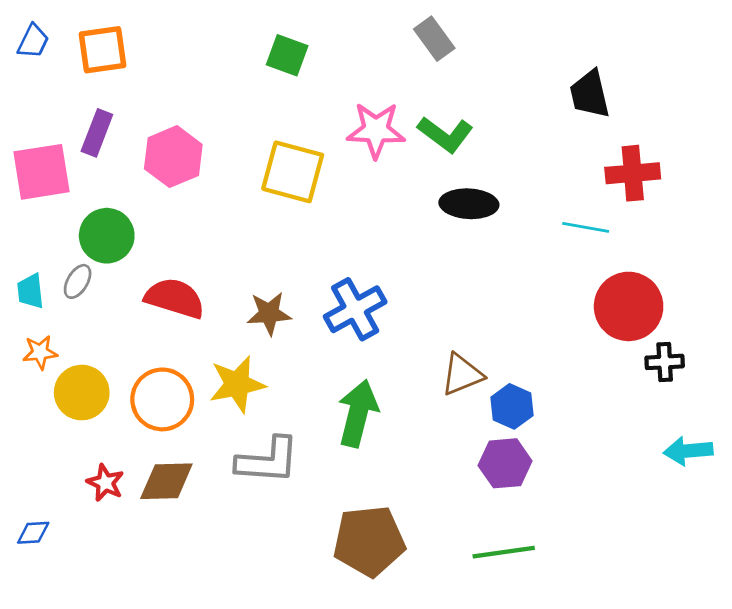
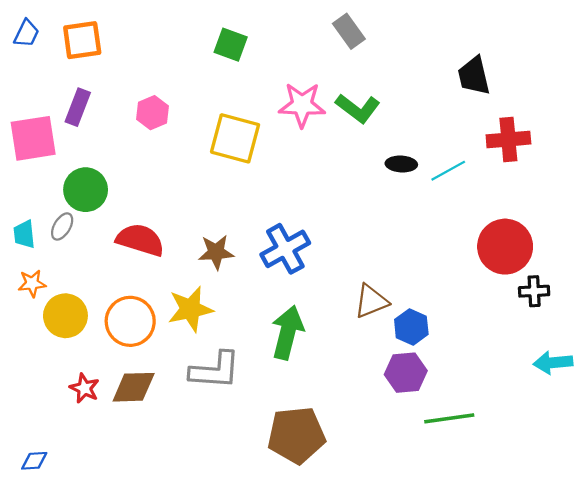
pink hexagon: (173, 157) -> (152, 113), moved, size x0.7
black ellipse: (469, 204) -> (401, 164), moved, size x0.7
cyan line: (586, 227) -> (448, 171), moved, turned -39
blue diamond: (33, 533) -> (34, 461), moved
green line: (504, 552) -> (449, 418), moved

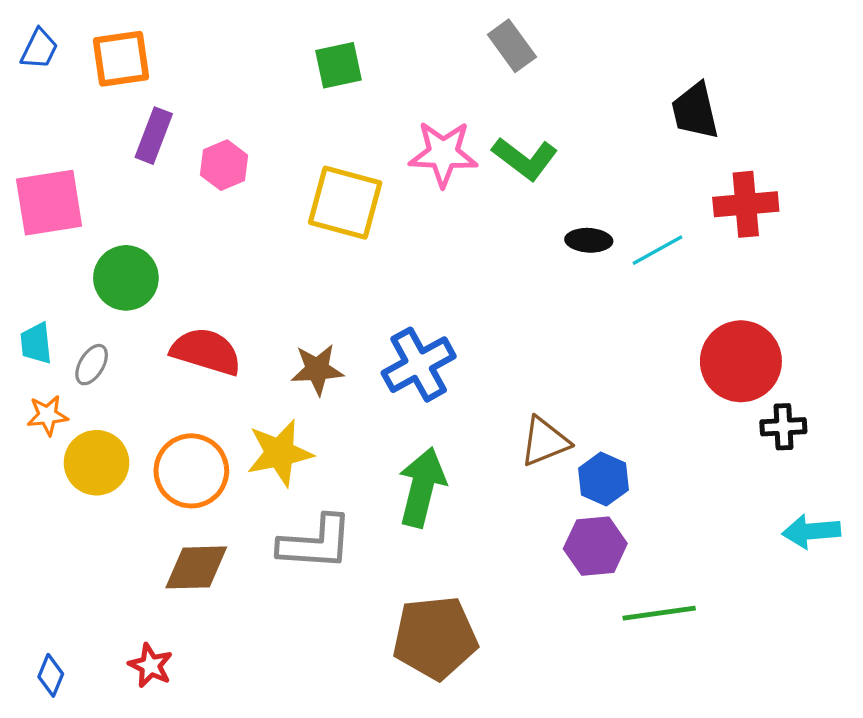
green square: (231, 45) -> (339, 65), turned -32
purple rectangle: (78, 107) -> (154, 136), moved
gray ellipse: (62, 226) -> (92, 365), moved
red star: (84, 388) -> (150, 666), moved
blue diamond: (34, 461) -> (51, 675), turned -64

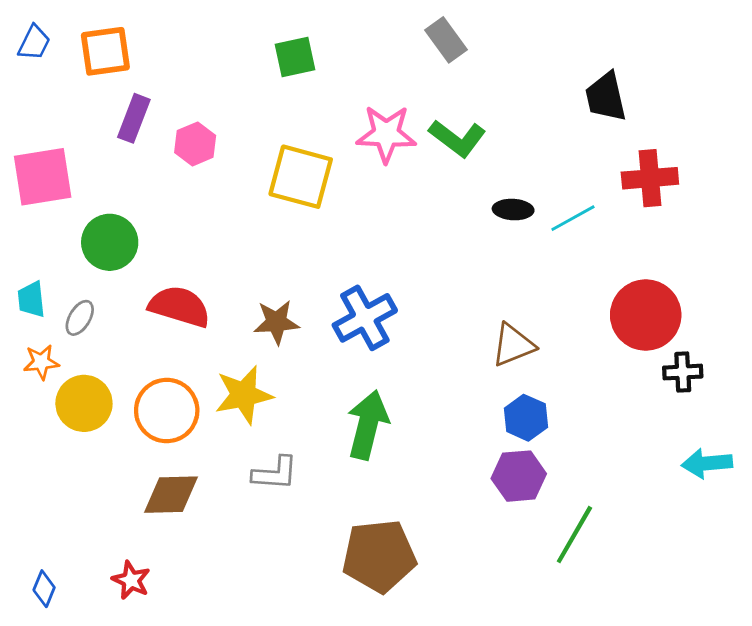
brown triangle: (545, 441) -> (513, 345), moved
gray L-shape: (316, 543) -> (275, 473), size x0.7
green line: (659, 613) -> (574, 535), turned -52

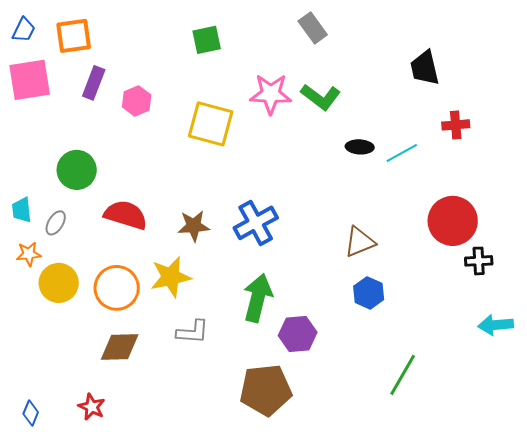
pink square: (43, 177) -> (30, 80), moved
red cross: (650, 178) -> (456, 125), size x0.7
purple hexagon: (519, 476) -> (298, 334), moved

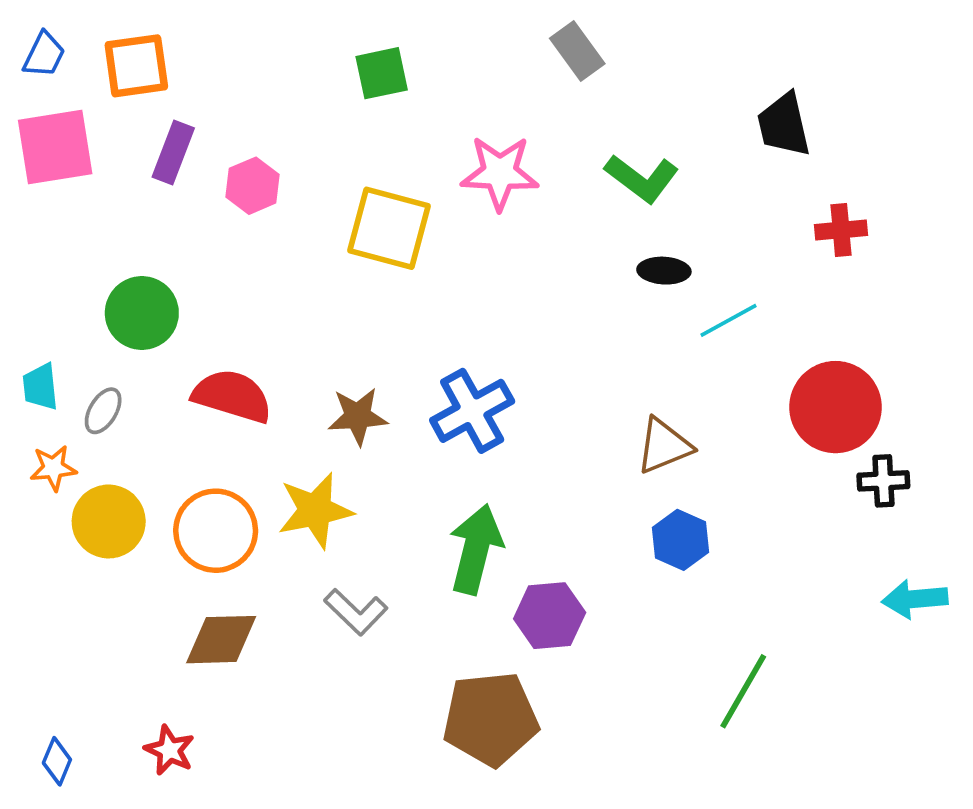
green L-shape: (321, 97) -> (642, 178), moved
cyan line: (402, 153) -> (728, 320), moved
gray L-shape: (193, 332) -> (356, 612), turned 40

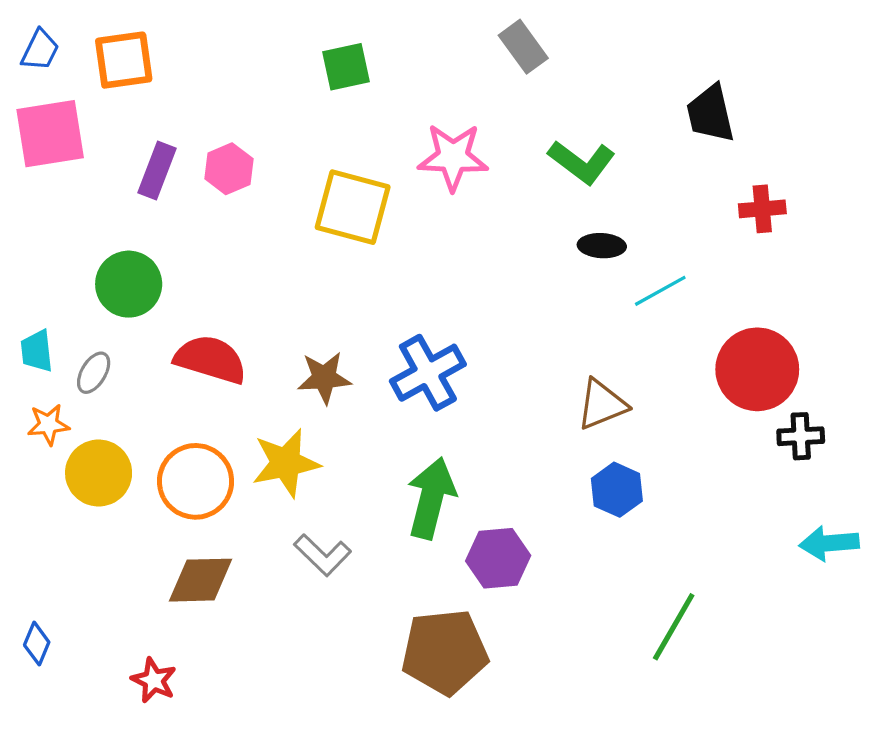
purple rectangle: (173, 153) -> (157, 170), moved
blue diamond: (57, 761) -> (37, 644), moved

